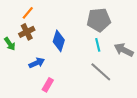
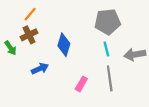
gray arrow: (124, 50) -> (135, 54), turned -36
gray line: (101, 72) -> (110, 78), turned 40
pink rectangle: (48, 85) -> (81, 84), moved

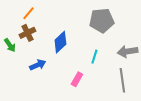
blue diamond: (64, 45) -> (60, 42), turned 30
cyan line: (106, 49) -> (94, 57), moved, turned 32
gray line: (110, 78) -> (122, 80), moved

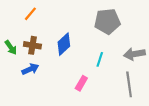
brown cross: (27, 33) -> (32, 45), moved, turned 35
blue arrow: (38, 65) -> (30, 69), moved

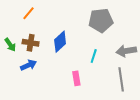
pink rectangle: (81, 83) -> (76, 78), turned -40

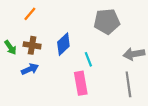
cyan line: (94, 56) -> (88, 59), moved, turned -40
pink rectangle: (76, 78) -> (81, 83), size x1.5

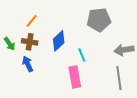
orange line: (30, 14) -> (32, 21), moved
blue arrow: (30, 69) -> (28, 64), turned -91

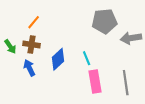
blue diamond: (59, 41) -> (58, 59), moved
gray arrow: (124, 50) -> (131, 38), moved
pink rectangle: (75, 77) -> (95, 82), moved

